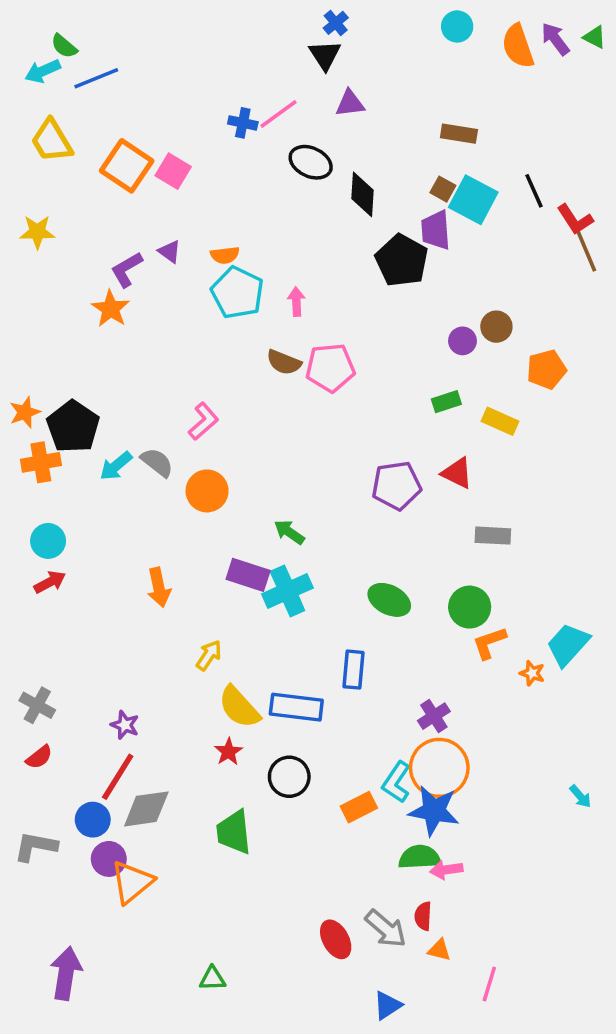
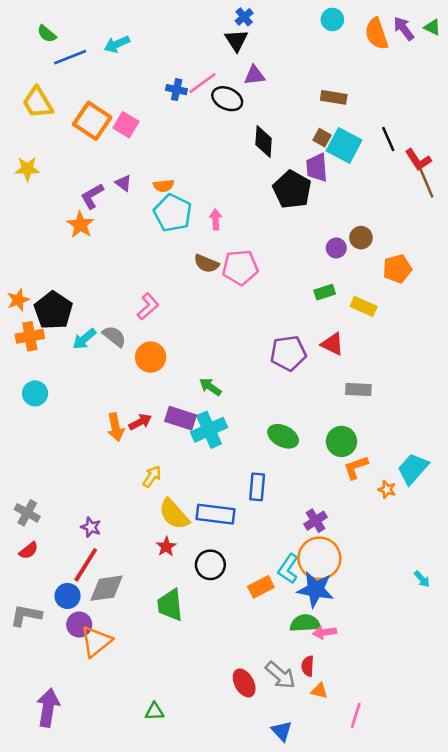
cyan arrow: (43, 71) -> (117, 44), moved
black ellipse: (311, 162) -> (227, 99), moved
red arrow: (50, 582) -> (140, 422), moved
blue triangle: (387, 1005) -> (282, 731), turned -40

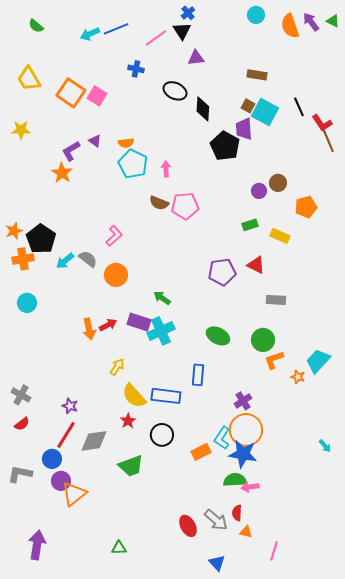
blue line: (70, 57) -> (116, 29), moved
pink line: (203, 83) -> (156, 38), moved
black ellipse: (227, 99) -> (175, 91), moved
gray diamond: (106, 588) -> (94, 441), moved
green trapezoid: (170, 605) -> (131, 466), turned -104

